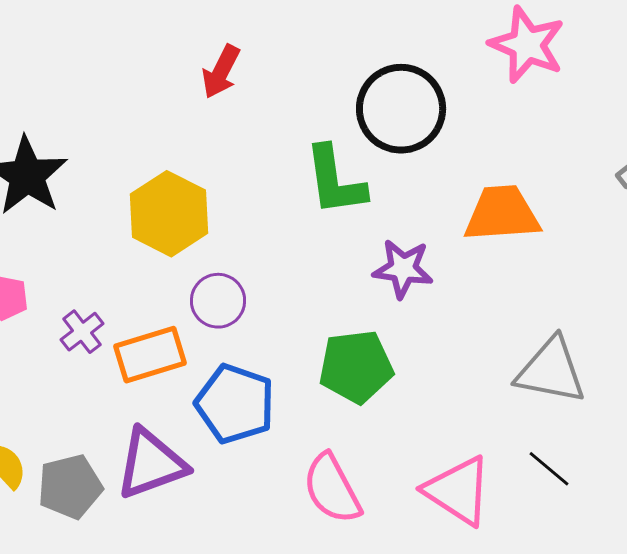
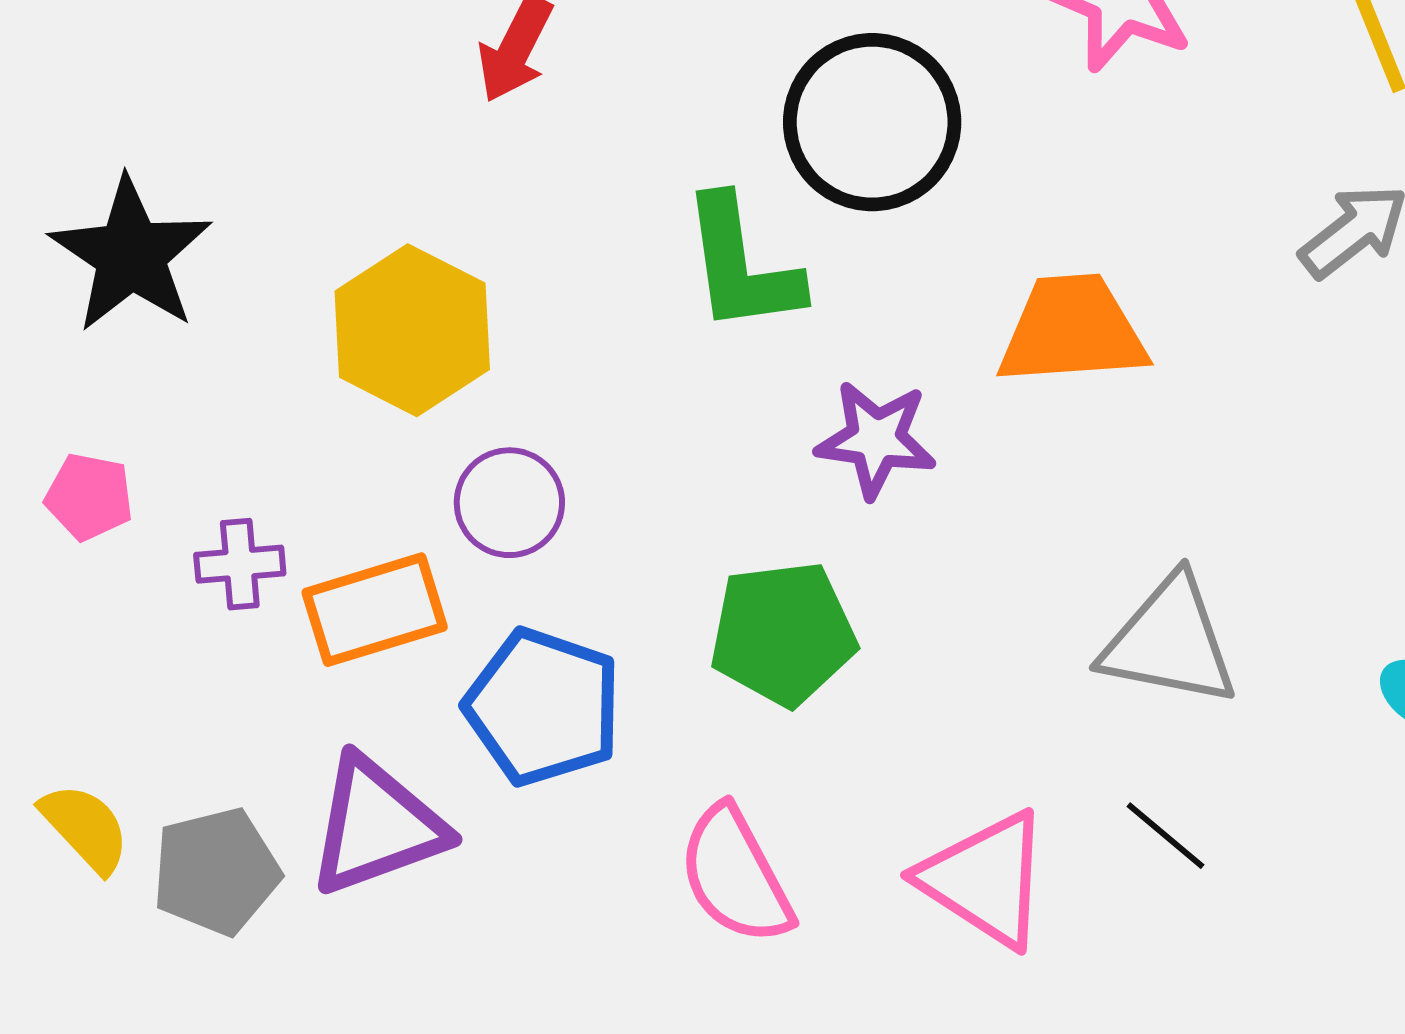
purple cross: (82, 332) -> (240, 564), turned 33

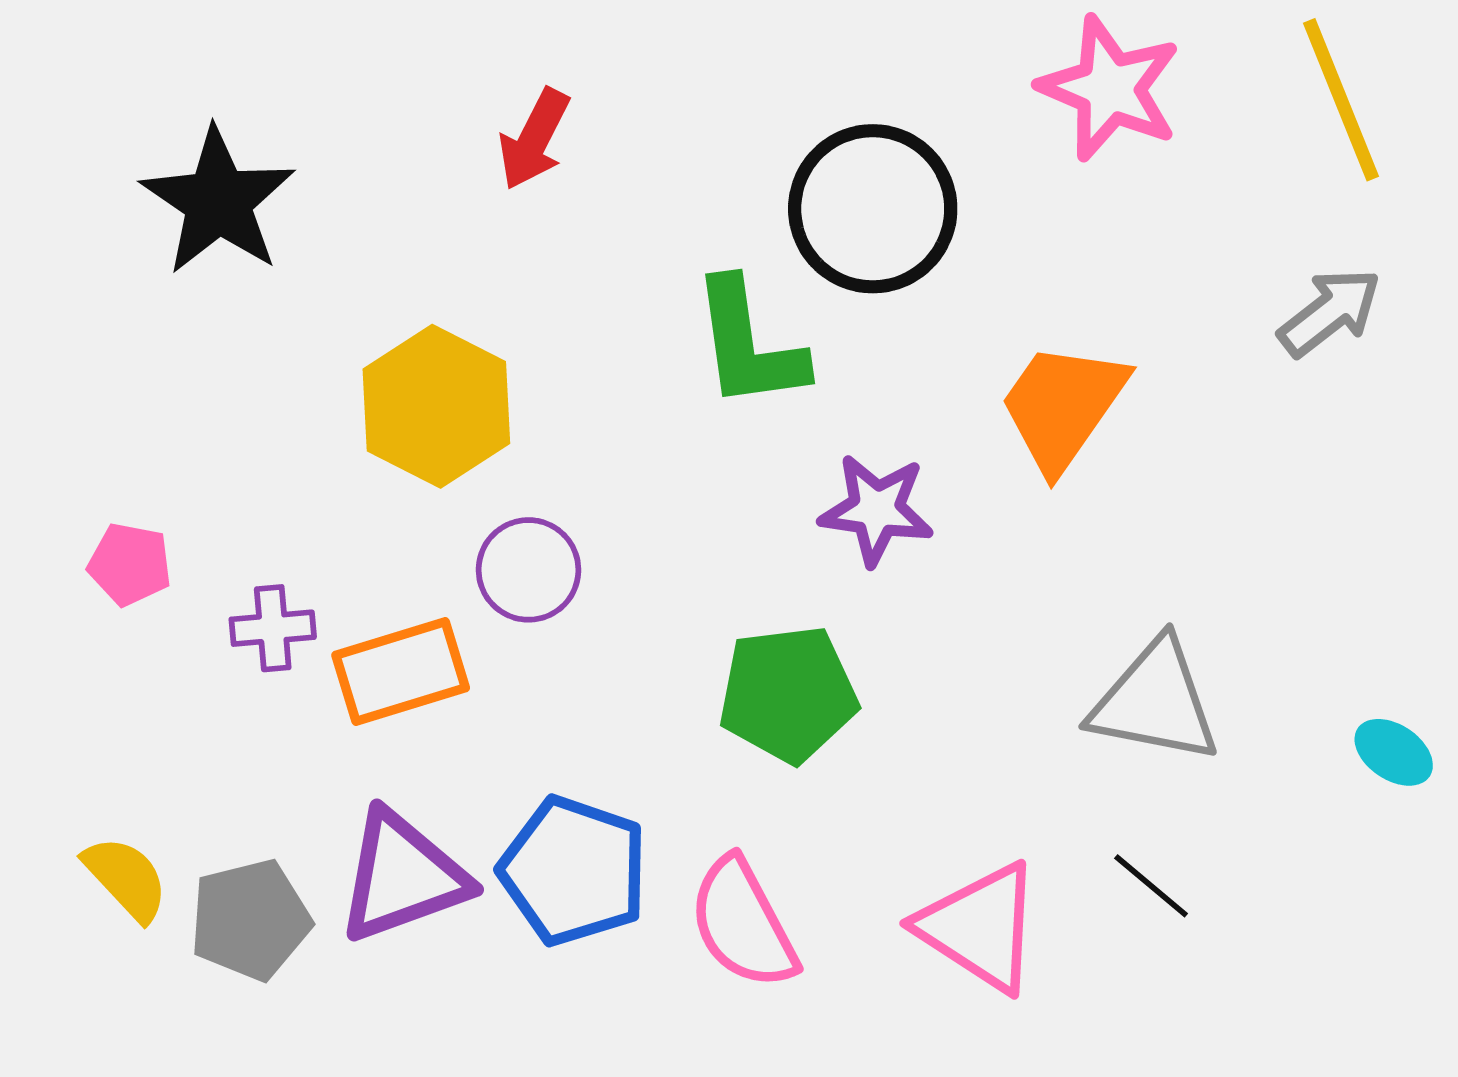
black star: (131, 255) -> (218, 201), moved
orange trapezoid: (1072, 330) -> (1063, 406), turned -51
blue pentagon: (543, 707) -> (574, 871), moved

